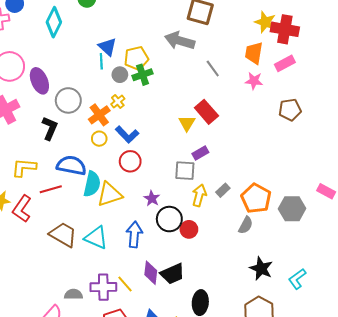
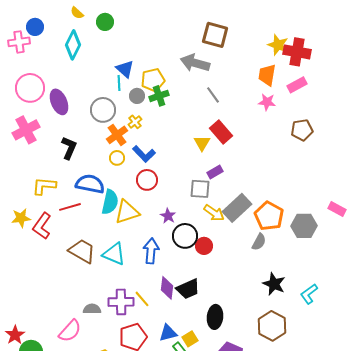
gray line: (213, 68) -> (213, 95), moved
gray circle: (68, 100) -> (103, 110), moved
gray rectangle: (223, 190) -> (237, 208), size x2.0
yellow arrow: (199, 195) -> (214, 213), turned 110

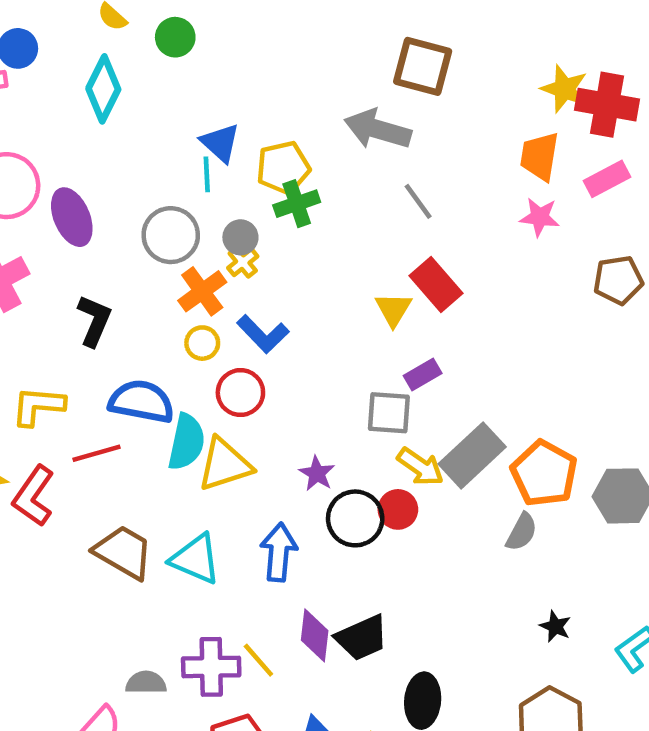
gray circle: (137, 96) -> (240, 237), moved
red circle: (147, 180) -> (240, 393), moved
red circle: (204, 246) -> (398, 509), moved
black star: (274, 284) -> (555, 626), size x0.6

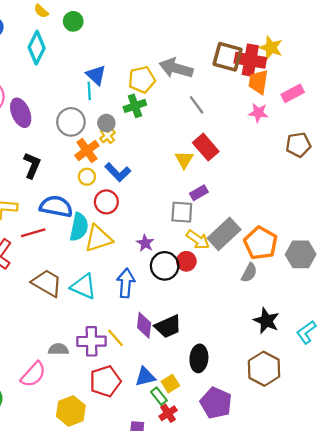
brown square: (423, 66) -> (227, 57), moved
red cross: (607, 105) -> (250, 60), moved
yellow pentagon: (283, 168) -> (142, 80), moved
black star: (555, 626) -> (266, 321), size x1.6

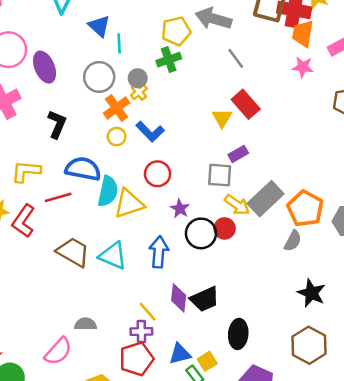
blue triangle: (96, 75) -> (99, 26), moved
red circle: (106, 202) -> (158, 174), moved
purple cross: (91, 341) -> (141, 331), moved, size x0.7

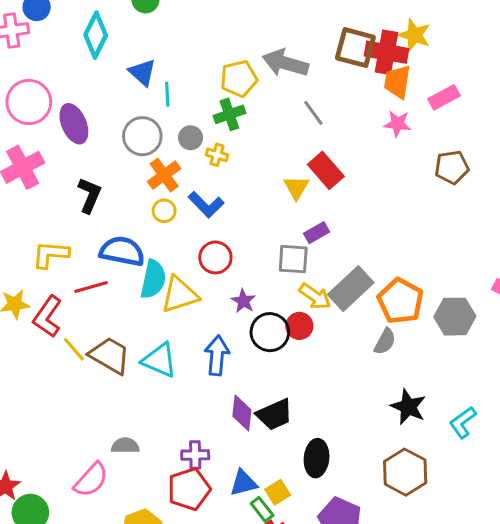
yellow cross: (139, 92) -> (217, 155), moved, turned -35
yellow line: (148, 312) -> (74, 349), moved

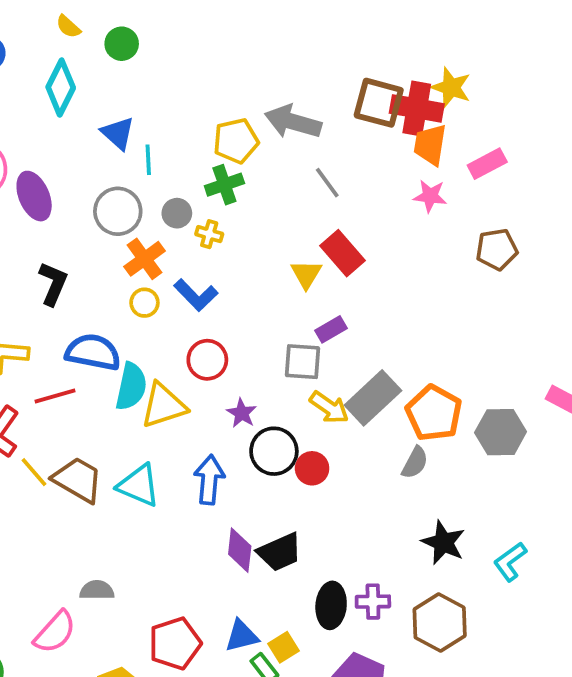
red circle: (299, 326) -> (312, 468), moved
purple cross: (195, 455) -> (373, 602), moved

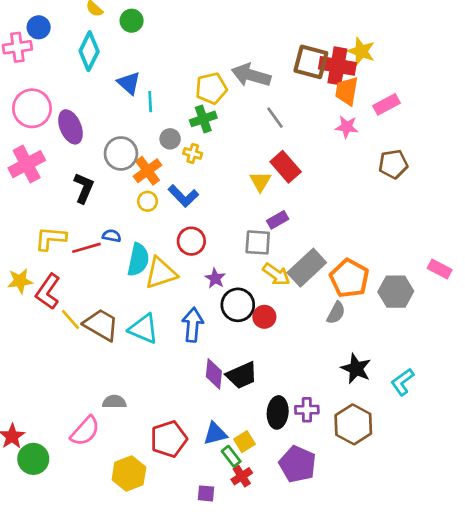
gray circle: (118, 211) -> (121, 153), moved
blue semicircle: (93, 352) -> (112, 236), size x0.5
red line: (55, 396) -> (86, 248), moved

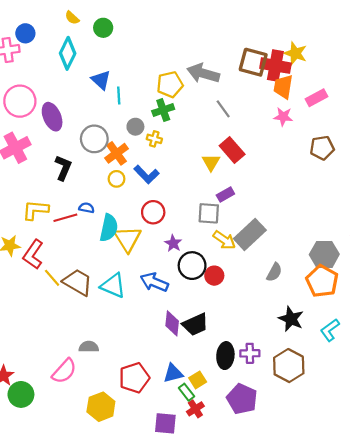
yellow triangle: (161, 273) -> (128, 239), turned -44
orange pentagon: (349, 278) -> (322, 281), moved
blue arrow: (193, 325) -> (154, 282), turned -72
purple square: (206, 493) -> (165, 423), size x1.5

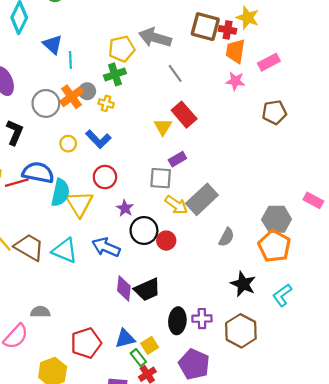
red cross: (275, 66) -> (228, 30), size x0.6
orange cross: (117, 153) -> (72, 97), moved
blue semicircle: (87, 208) -> (38, 173), size x2.0

